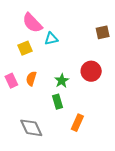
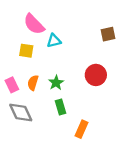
yellow square: (25, 48) -> (26, 51), turned 32
green star: (62, 81) -> (56, 83), moved
gray diamond: (31, 128) -> (21, 113), moved

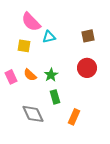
brown square: (108, 34) -> (88, 36), moved
orange semicircle: (33, 83) -> (30, 75), turned -64
gray diamond: (21, 113) -> (33, 114), moved

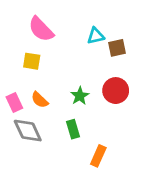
cyan triangle: (49, 37) -> (96, 36), moved
green star: (51, 75) -> (80, 96), moved
gray diamond: (33, 114) -> (28, 131), moved

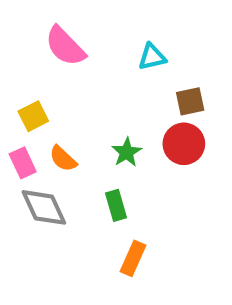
brown square: (117, 48) -> (190, 101), moved
yellow square: (32, 61) -> (33, 116), moved, turned -36
orange rectangle: (98, 156) -> (133, 258), moved

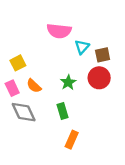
pink semicircle: (65, 46) -> (59, 31), moved, turned -40
cyan triangle: (152, 57) -> (82, 47), moved, turned -35

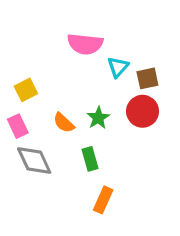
orange semicircle: (34, 86) -> (64, 123), moved

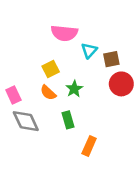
yellow square: (26, 90) -> (51, 69), moved
red circle: (143, 111) -> (121, 84), moved
orange rectangle: (103, 200) -> (89, 146), moved

